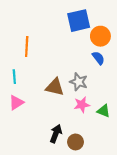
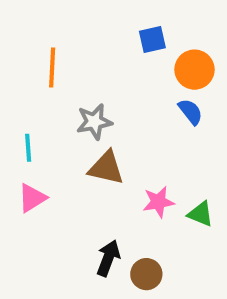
blue square: (79, 21) -> (152, 40), size x0.6
orange line: (27, 47) -> (52, 68), moved
gray star: (79, 82) -> (94, 122), moved, turned -30

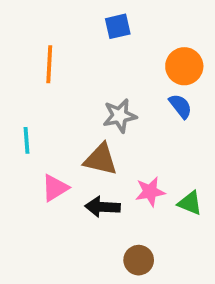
blue square: (152, 40) -> (118, 26), moved
gray star: (94, 122) -> (120, 116), moved
pink triangle: (32, 198) -> (55, 188), moved
black arrow: (108, 258) -> (103, 207), moved, turned -108

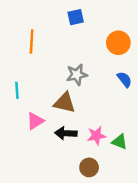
blue semicircle: (180, 106) -> (124, 79), moved
pink star: (150, 192) -> (96, 136), moved
green triangle: (190, 203) -> (120, 142), moved

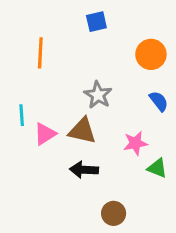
gray star: (77, 75) -> (98, 95), turned -30
pink triangle: (35, 121) -> (45, 134), moved
pink star: (96, 136) -> (135, 143), moved
green triangle: (120, 142) -> (157, 168), moved

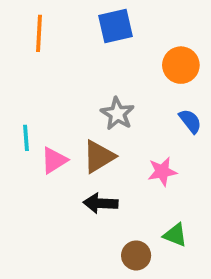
blue square: (96, 22) -> (116, 26), size x1.4
orange line: (40, 53) -> (39, 33), moved
brown triangle: (82, 131) -> (99, 157), turned -44
green triangle: (157, 168) -> (175, 235), moved

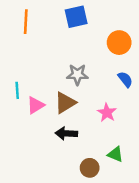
gray star: (117, 114) -> (77, 74), turned -30
pink star: (162, 171) -> (107, 113), turned -30

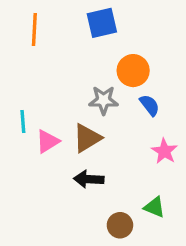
orange circle: (119, 43) -> (133, 71), moved
blue semicircle: (125, 79) -> (150, 105), moved
pink star: (107, 113) -> (164, 151), moved

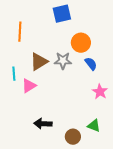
orange line: (34, 29) -> (20, 32), moved
brown triangle: (87, 138) -> (39, 62), moved
black arrow: (89, 179) -> (43, 124), moved

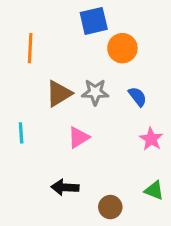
orange circle: (81, 43) -> (122, 48), moved
cyan line: (14, 74) -> (21, 133), moved
pink triangle: (29, 86) -> (79, 137), moved
green triangle: (94, 126) -> (154, 190), moved

